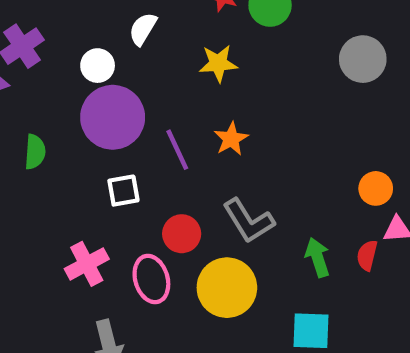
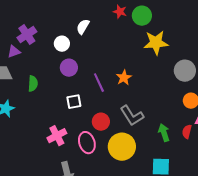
gray circle: (363, 59) -> (185, 71), moved
yellow star: (218, 63) -> (156, 43), moved, size x1.4
purple circle: (113, 117) -> (69, 68), size x0.6

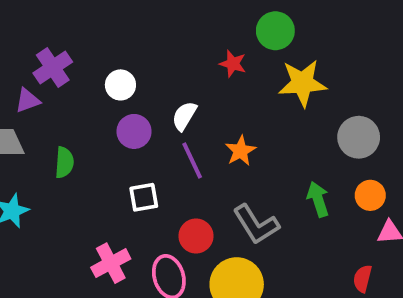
red star: (120, 12) -> (233, 64), moved
white semicircle: (83, 27) -> (184, 116), moved
red semicircle: (187, 132) -> (363, 279), moved
green arrow: (164, 133) -> (318, 199), moved

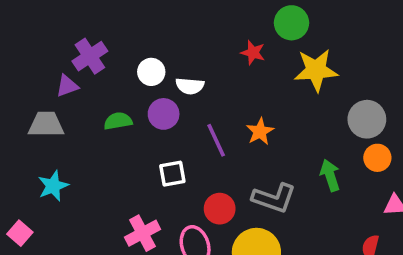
white semicircle: (184, 116) -> (190, 86), moved, turned -116
green semicircle: (64, 162) -> (118, 121), moved, turned -104
orange circle: (370, 195) -> (377, 158), moved
gray L-shape: (256, 224) -> (274, 198), turned -39

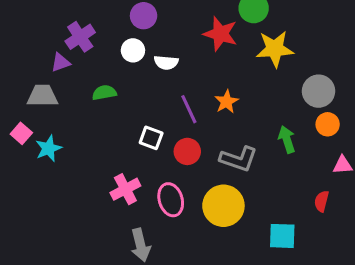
red star: (253, 53) -> (220, 34), size x1.6
purple circle: (164, 114) -> (144, 16), moved
white square: (172, 174) -> (151, 138), turned 30
red circle: (220, 209) -> (187, 151), moved
pink square: (20, 233) -> (21, 133), moved

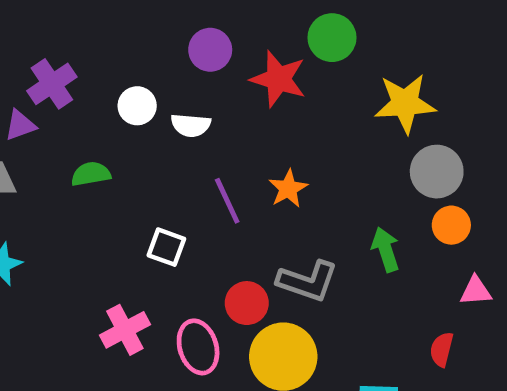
purple circle: (144, 16) -> (210, 50), moved
yellow star: (275, 49) -> (405, 103), moved
red circle: (187, 151) -> (247, 303), moved

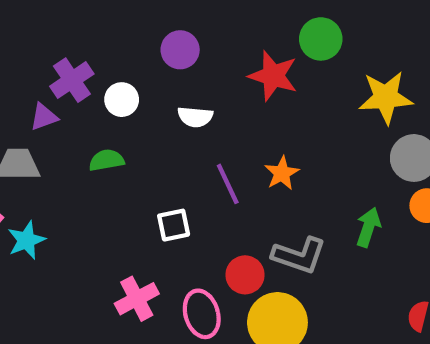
purple circle: (210, 50) -> (180, 50), moved
white circle: (137, 106) -> (122, 100), moved
white square: (166, 247) -> (174, 225), turned -32
green arrow: (386, 249) -> (368, 227), turned 36

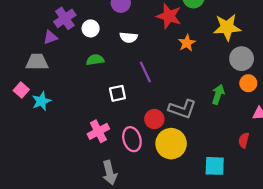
green semicircle: (106, 160) -> (95, 60), moved
orange star: (282, 173) -> (187, 43), moved

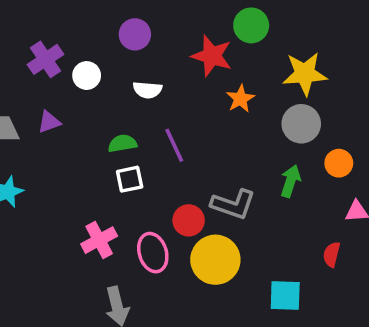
purple triangle: (50, 37) -> (49, 122), moved
gray circle: (242, 59) -> (301, 124), moved
green semicircle: (95, 60) -> (122, 143), moved

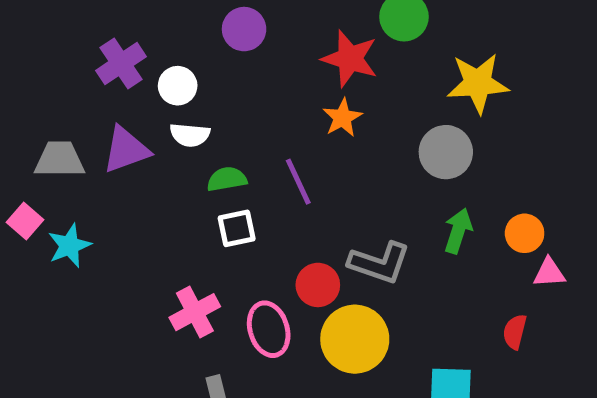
white semicircle: (147, 90) -> (190, 135), moved
orange star: (240, 99) -> (342, 118), moved
purple triangle: (49, 122) -> (126, 150), size x1.5
gray circle: (301, 124) -> (446, 152), moved
orange circle: (339, 163) -> (525, 233), moved

